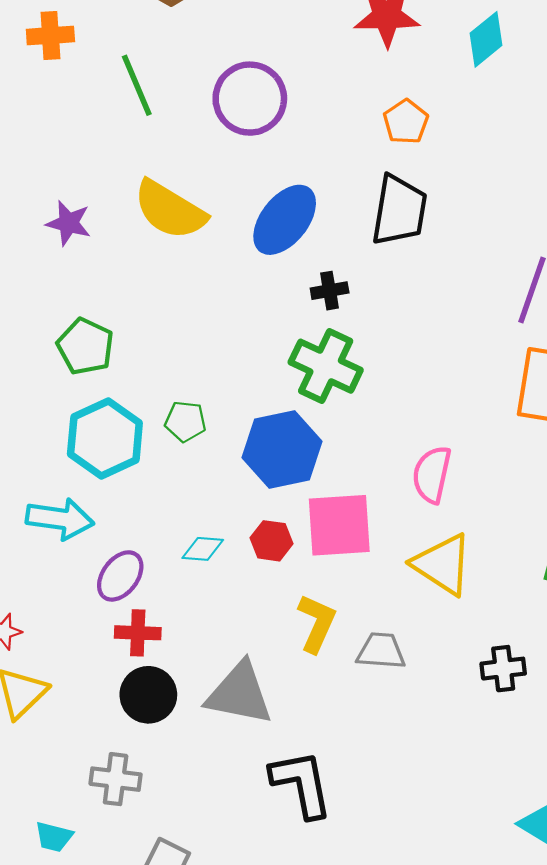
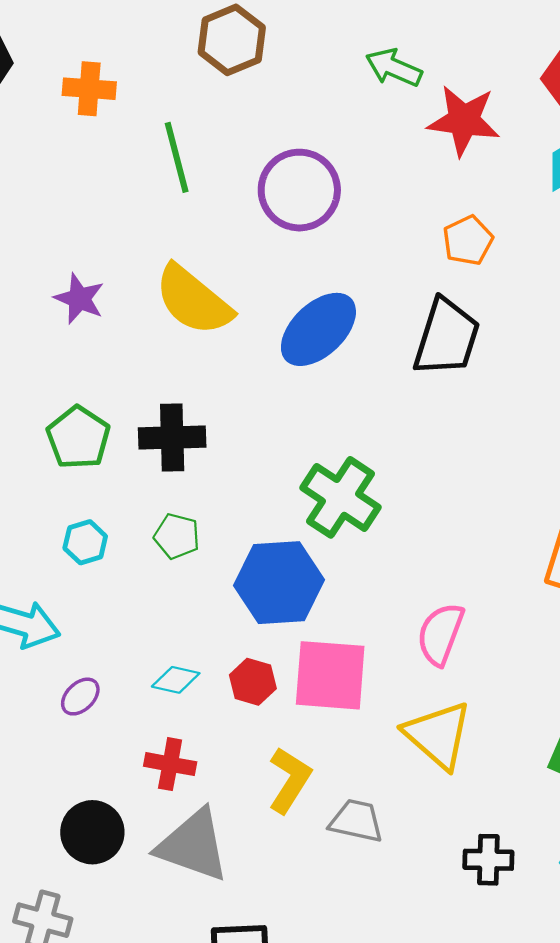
black cross: (330, 291) -> (172, 438), moved, size x1.6
cyan hexagon: (105, 438) -> (85, 542), size x0.5
purple ellipse: (120, 576) -> (80, 697), size x0.7
red cross: (138, 633) -> (170, 764), moved

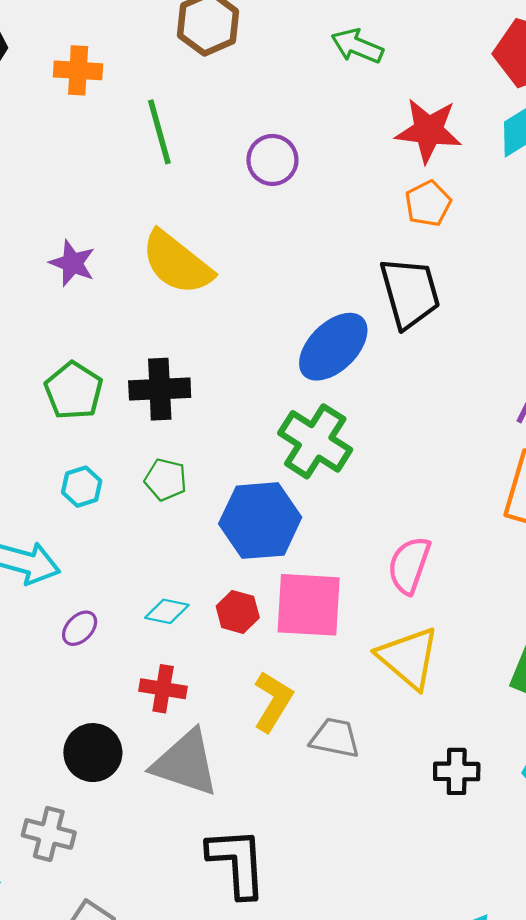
red star: (464, 120) -> (428, 131), moved
purple circle: (299, 190) -> (272, 160), size x0.7
blue ellipse: (318, 329) -> (333, 347), moved
black trapezoid: (447, 337) -> (410, 293), turned -32

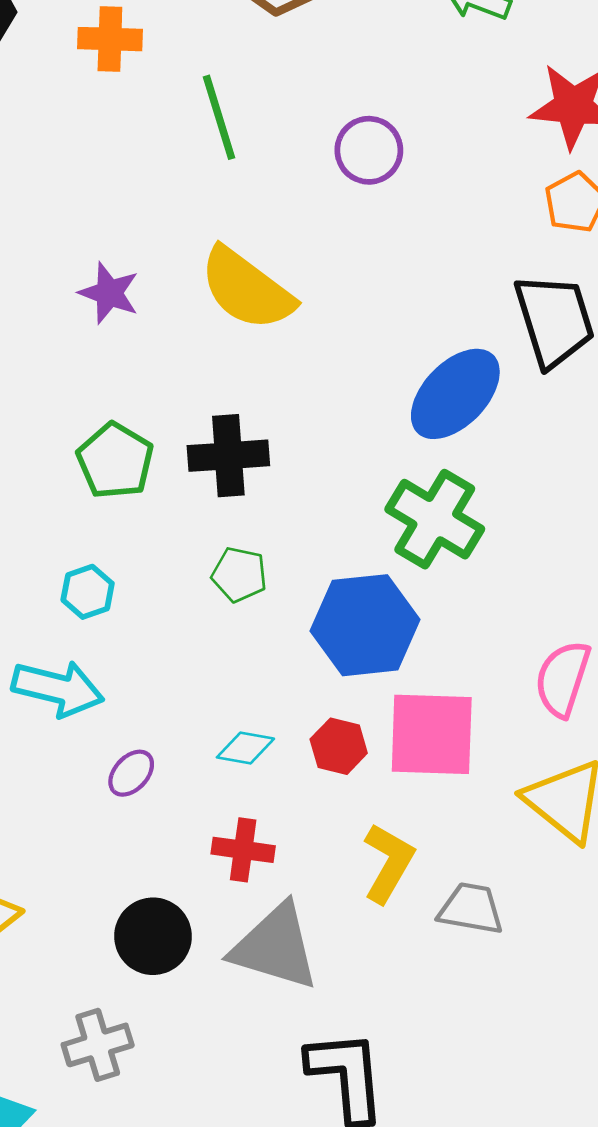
cyan hexagon: (82, 487) -> (88, 592), moved
gray cross: (49, 834) -> (98, 1045), turned -30

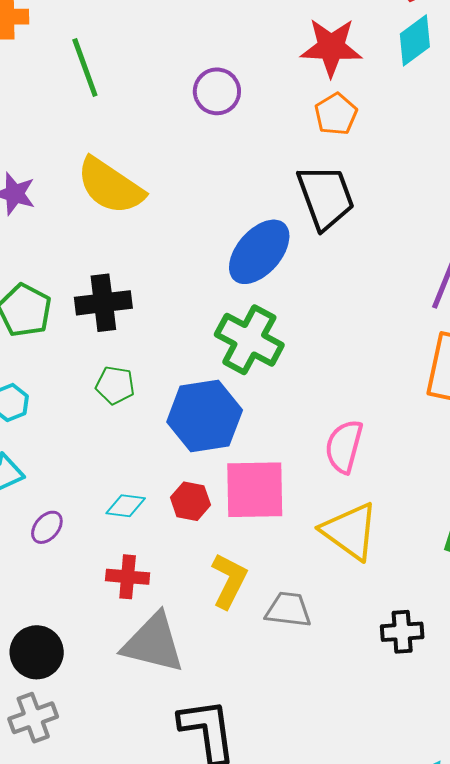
purple circle: (369, 150) -> (217, 91), moved
black circle: (153, 936) -> (37, 652), moved

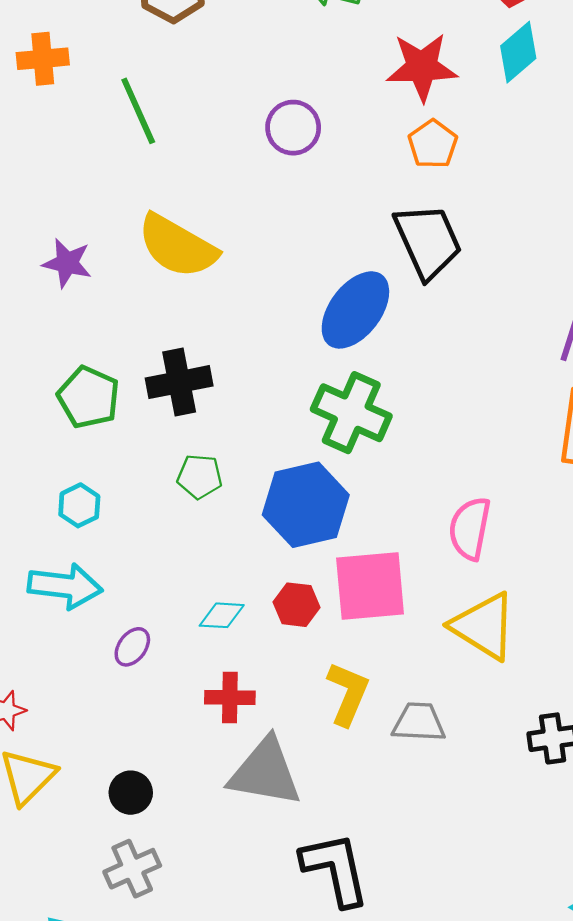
black circle: (37, 652) -> (131, 793), size x0.7

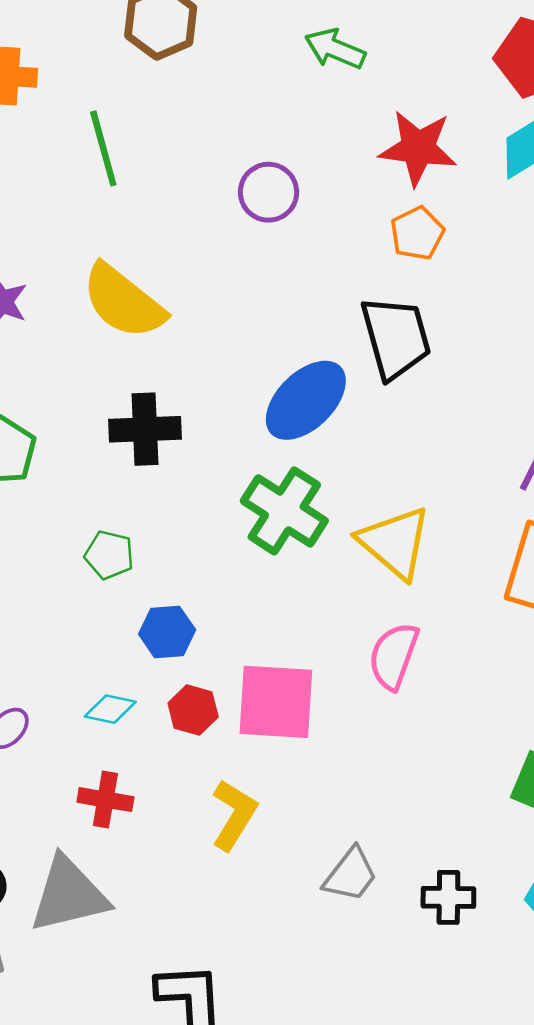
black cross: (179, 382) -> (145, 429), moved
blue hexagon: (306, 505) -> (167, 632), moved, size x0.6
yellow triangle: (484, 626) -> (395, 543), moved
gray trapezoid: (419, 722) -> (351, 875), moved, turned 116
gray triangle: (265, 772) -> (69, 895), moved, turned -32

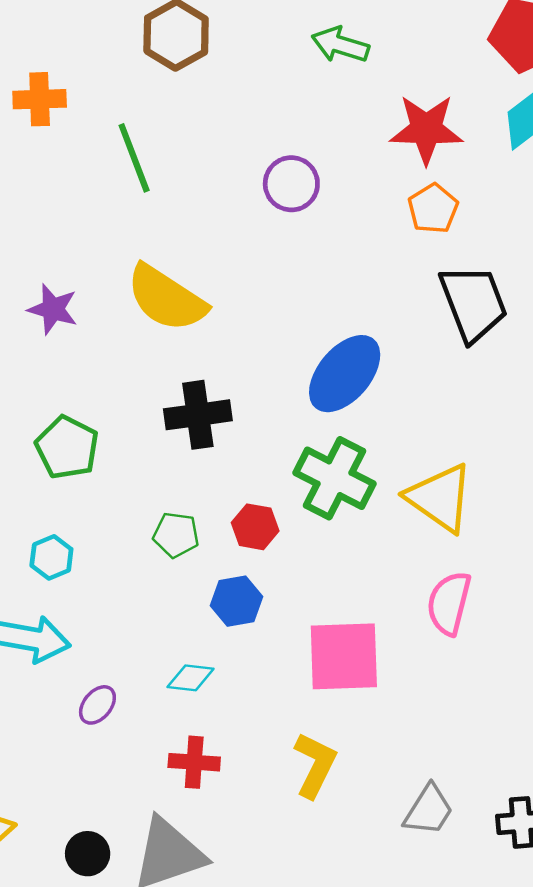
black trapezoid: (396, 338) -> (473, 303), moved
red hexagon: (193, 710) -> (255, 527), moved

